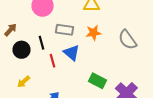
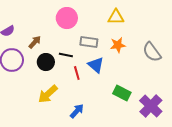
black line: (42, 43) -> (66, 55), turned -64
yellow arrow: (24, 82) -> (48, 94), size x1.5

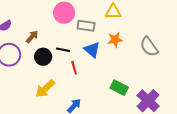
gray rectangle: (89, 42) -> (86, 26), moved
blue triangle: (96, 65) -> (92, 50), moved

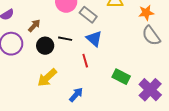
gray rectangle: (86, 26) -> (88, 15), turned 30
orange star: (115, 40) -> (146, 13), moved
red line: (74, 68) -> (85, 61), moved

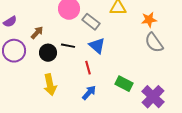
yellow arrow: (47, 78) -> (50, 85), turned -60
blue arrow: (76, 95) -> (89, 93), moved

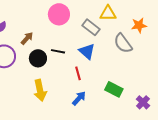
gray rectangle: (91, 22) -> (91, 27), moved
gray semicircle: (154, 43) -> (123, 43), moved
purple cross: (153, 97) -> (143, 102), size x0.6

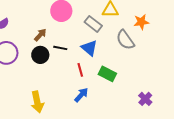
brown arrow: (27, 38) -> (40, 35), moved
green rectangle: (114, 89) -> (107, 74), moved
yellow arrow: (40, 90) -> (37, 102), moved

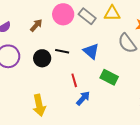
gray rectangle: (93, 24) -> (87, 16), moved
brown arrow: (40, 35) -> (36, 25), moved
red line: (80, 70) -> (74, 80), moved

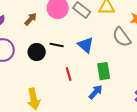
green rectangle: (109, 77) -> (104, 71), turned 54
blue arrow: (83, 98) -> (96, 92), moved

